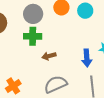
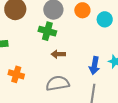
orange cross: (13, 86) -> (16, 74), turned 35

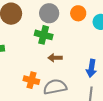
orange cross: (16, 74) -> (31, 80), moved

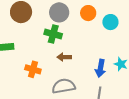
orange cross: (31, 80) -> (33, 69), moved

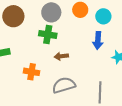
blue arrow: (100, 68) -> (98, 40), moved

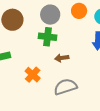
orange cross: (32, 72) -> (33, 75), turned 35

